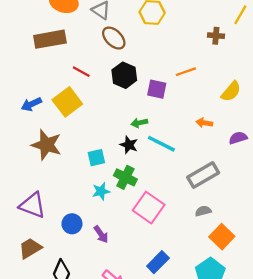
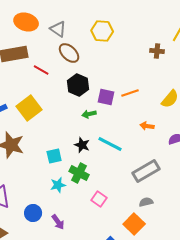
red line: (81, 72) -> (41, 70), moved
orange line: (186, 72) -> (130, 93), moved
green arrow: (139, 123) -> (89, 114), moved
pink square: (149, 208) -> (99, 199), size x0.6
orange square: (222, 237) -> (134, 224), moved

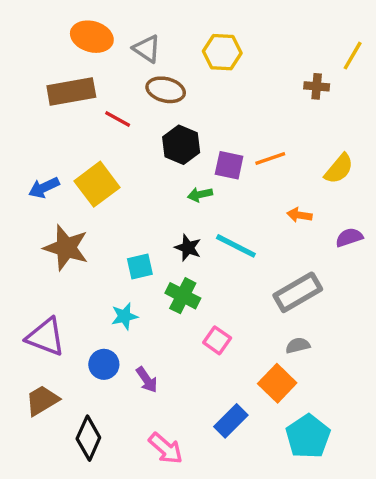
brown ellipse: (69, 53) -> (166, 90), turned -30
cyan star: (58, 185) -> (124, 316), moved

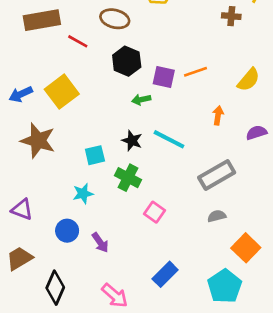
orange arrow: (299, 215) -> (218, 115), turned 90
purple triangle: (46, 337) -> (22, 209), size x0.7
orange square: (277, 383) -> (246, 248), moved

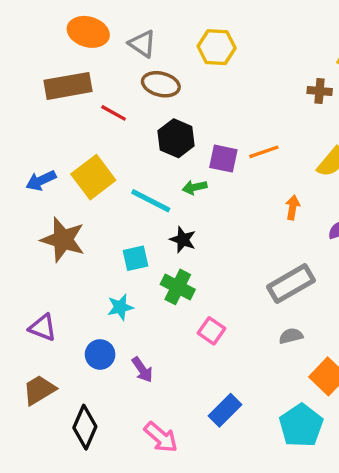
brown cross: (231, 16) -> (320, 91), moved
cyan line: (169, 139) -> (151, 201), moved

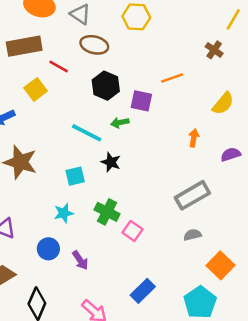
brown cross: (320, 91) -> (214, 50), turned 30
orange line: (264, 152) -> (172, 78), moved
yellow square: (93, 177) -> (36, 89), moved, size x0.7
green cross: (178, 287) -> (107, 212), moved

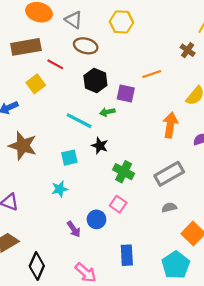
orange arrow: (194, 138) -> (170, 125), size x1.6
green cross: (107, 212) -> (124, 172), moved
blue circle: (48, 249) -> (96, 219), moved
blue rectangle: (143, 291) -> (127, 255), turned -48

